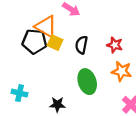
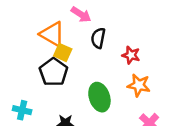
black pentagon: (34, 41) -> (54, 72), moved, turned 30
black semicircle: (81, 45) -> (98, 38), moved

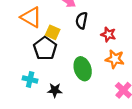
orange triangle: (52, 34) -> (31, 17), moved
cyan cross: (22, 110) -> (30, 79), moved

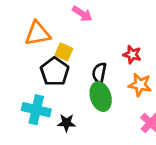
orange triangle: (31, 17) -> (38, 34), turned -40
black semicircle: (82, 20) -> (99, 73), moved
cyan cross: (30, 79) -> (36, 110), size x1.5

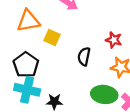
black pentagon: (55, 72) -> (26, 65), moved
green ellipse: (101, 97) -> (104, 94), moved, turned -65

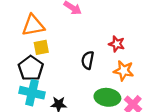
yellow square: (52, 38) -> (41, 47), moved, turned -35

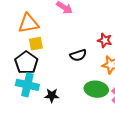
black semicircle: (88, 60) -> (78, 55), turned -119

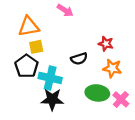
cyan cross: (27, 85) -> (50, 78), moved
black star: (52, 95) -> (52, 99), size x1.5

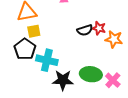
black semicircle: (79, 59) -> (85, 30), moved
orange star: (112, 68) -> (114, 39), moved
black star: (52, 99) -> (63, 80), moved

